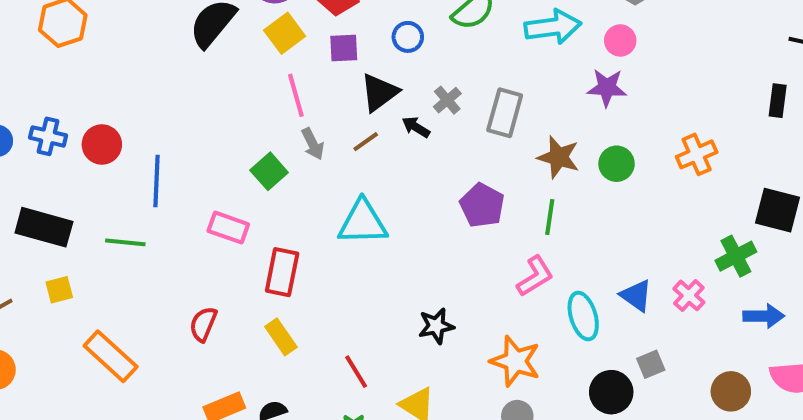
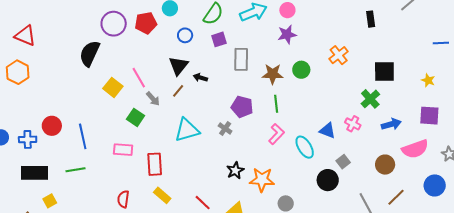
yellow square: (285, 33) -> (113, 87), moved
purple square: (344, 48) -> (219, 39), moved
gray cross: (447, 100) -> (225, 128), moved
blue cross: (48, 136) -> (28, 139), moved
orange star: (515, 361) -> (262, 180), moved

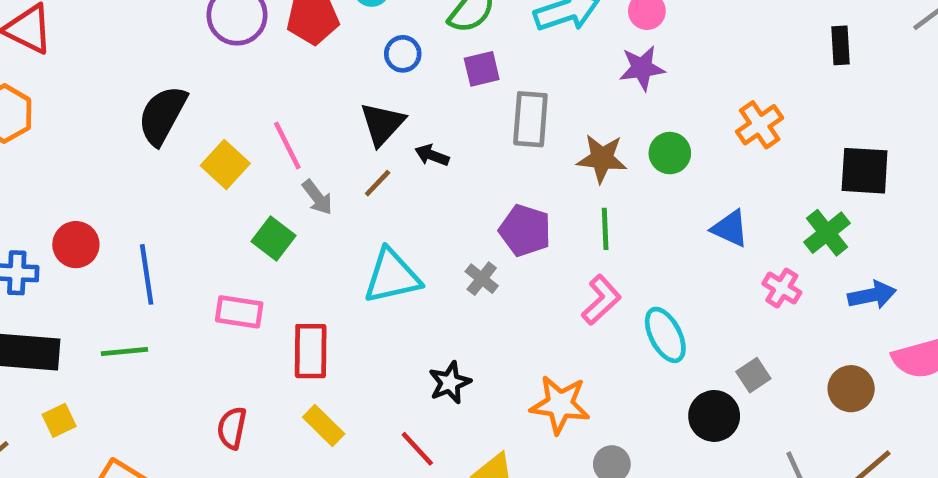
black semicircle: (90, 53) -> (162, 115), moved
blue triangle: (327, 131) -> (730, 228), moved
black star: (235, 170) -> (450, 383), moved

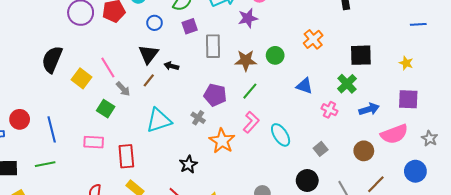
purple star: (642, 68) -> (248, 18), moved
green line: (605, 229) -> (250, 91), turned 48
orange star: (560, 405) -> (222, 141), moved, turned 30
black circle: (714, 416) -> (307, 180), moved

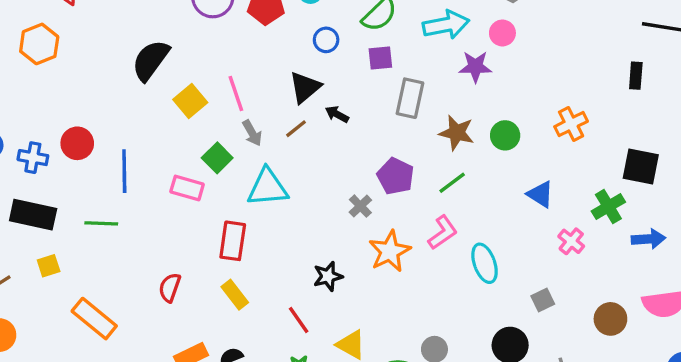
blue arrow: (369, 109) -> (648, 239), moved
cyan triangle: (159, 120) -> (268, 187), moved
pink rectangle: (94, 142) -> (187, 188), moved

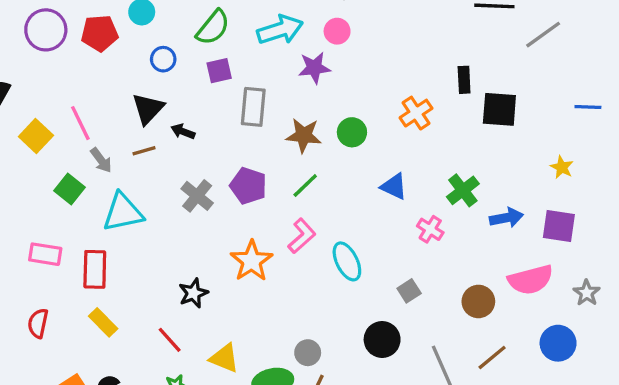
black rectangle: (636, 76) -> (464, 80), moved
brown line: (296, 129) -> (144, 151), turned 30
black square: (641, 166) -> (499, 109), moved
pink rectangle: (187, 188) -> (45, 254), moved
gray cross: (360, 206) -> (197, 196), moved, size x1.4

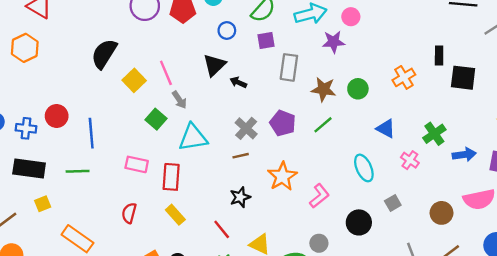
brown line: (144, 151) -> (241, 156), moved
pink L-shape: (302, 236) -> (319, 196), moved
cyan ellipse: (347, 261) -> (364, 168), moved
black circle: (382, 339) -> (359, 222), moved

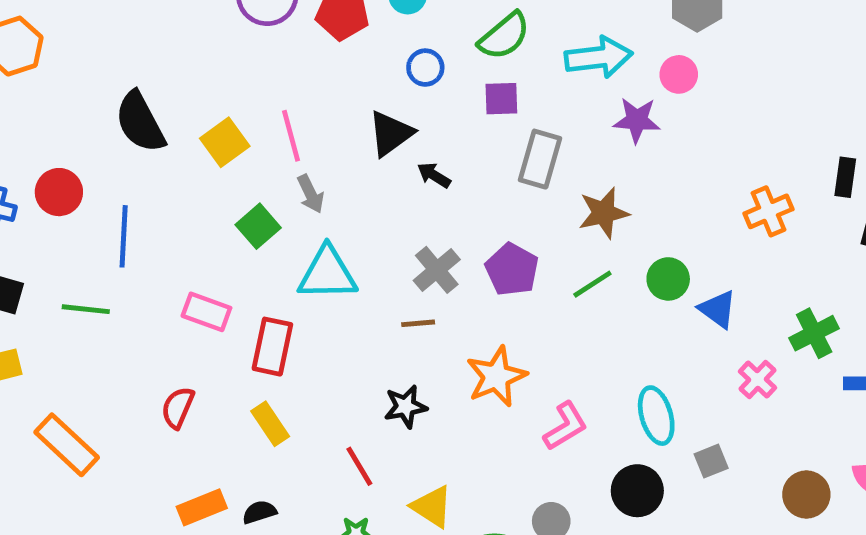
black semicircle: (104, 54) -> (140, 122), moved, turned -68
brown star: (324, 89) -> (604, 213), turned -30
green circle: (358, 89) -> (668, 279), moved
cyan ellipse: (364, 168) -> (656, 416), moved

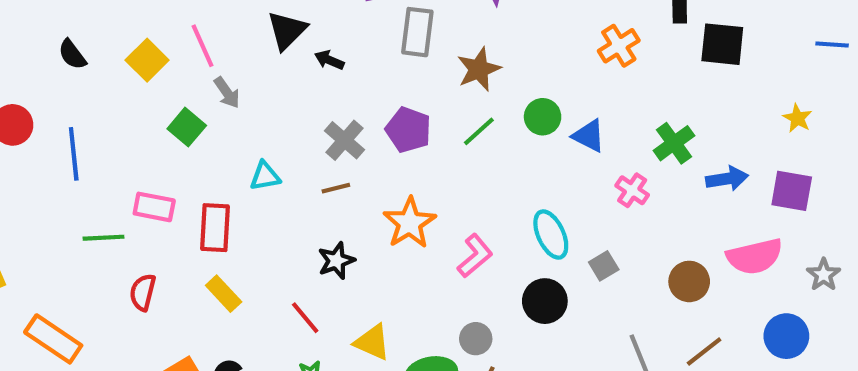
black semicircle: (140, 122) -> (72, 54), size x0.6
cyan triangle: (327, 273) -> (265, 176), moved, size x0.6
green line: (86, 309) -> (103, 238), moved

